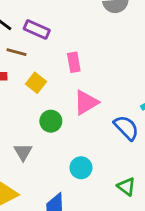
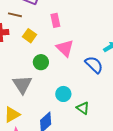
pink triangle: (86, 102) -> (65, 48), turned -42
gray triangle: (23, 152) -> (22, 85), size x1.5
green triangle: (126, 187) -> (83, 108), moved

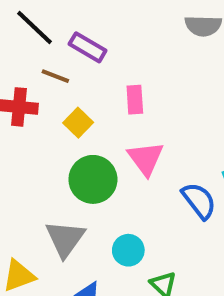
green circle: (41, 62) -> (93, 179), size x1.5
gray triangle: (22, 85) -> (65, 239), moved

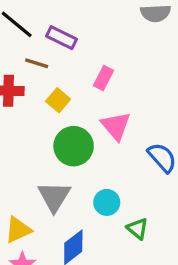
pink rectangle: (135, 100) -> (103, 78), turned 35

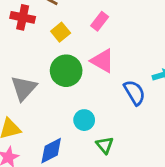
pink triangle: (116, 126) -> (102, 61), turned -30
gray triangle: (54, 197) -> (24, 88), moved

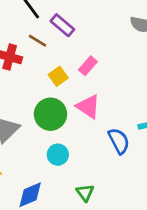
yellow square: (61, 32) -> (58, 76), moved
cyan circle: (84, 120) -> (58, 155), moved

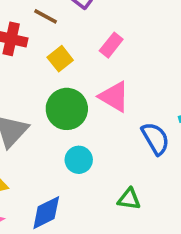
yellow square: (58, 76) -> (60, 59), moved
green triangle: (85, 193) -> (129, 199), moved, turned -42

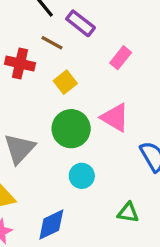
pink rectangle: (111, 45) -> (121, 58), moved

